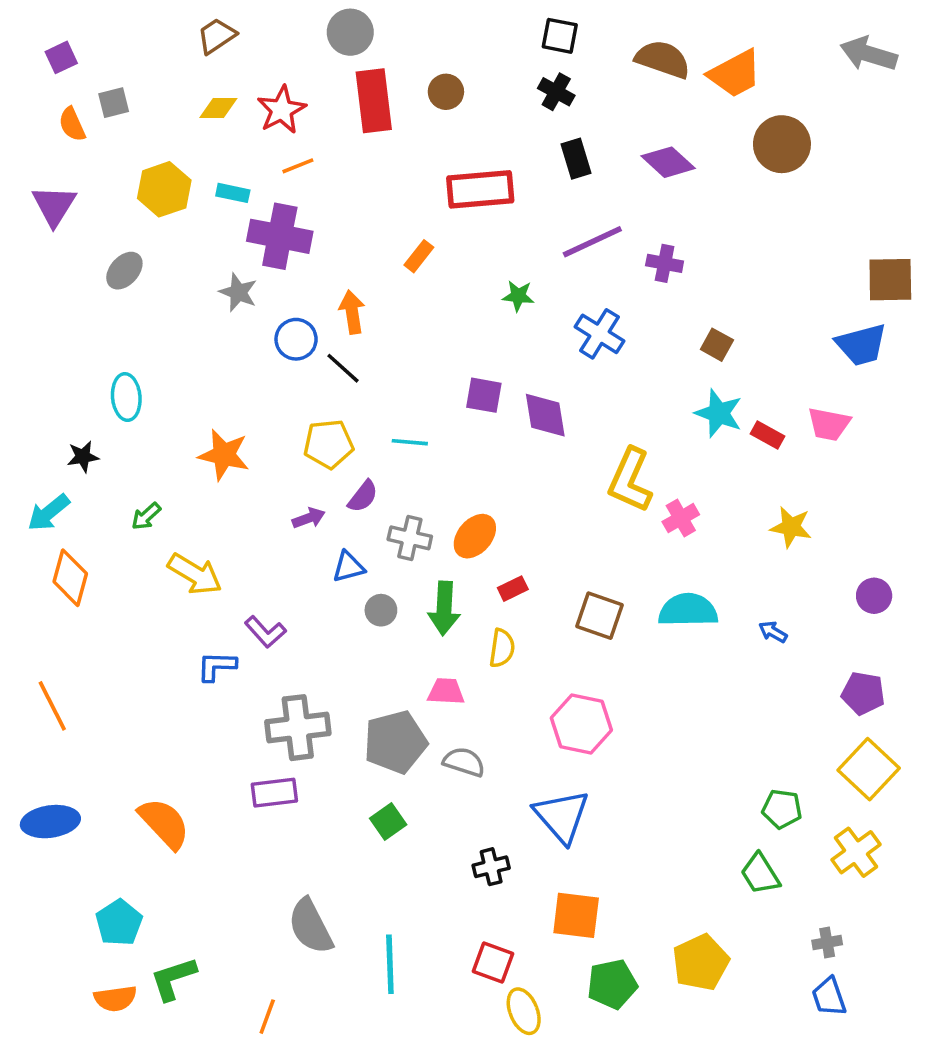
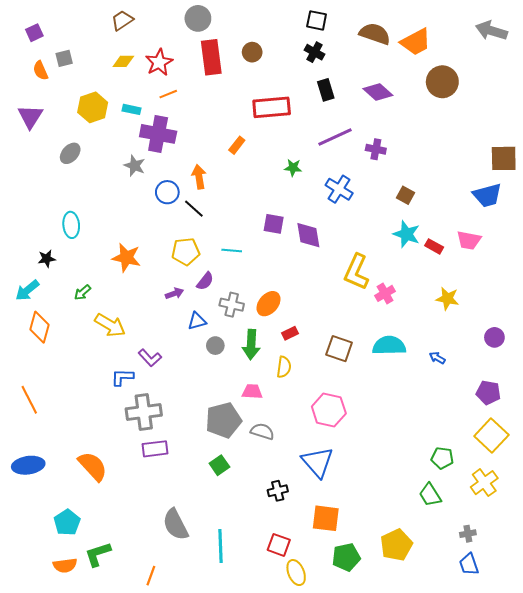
gray cross: (298, 728) -> (144, 412), moved

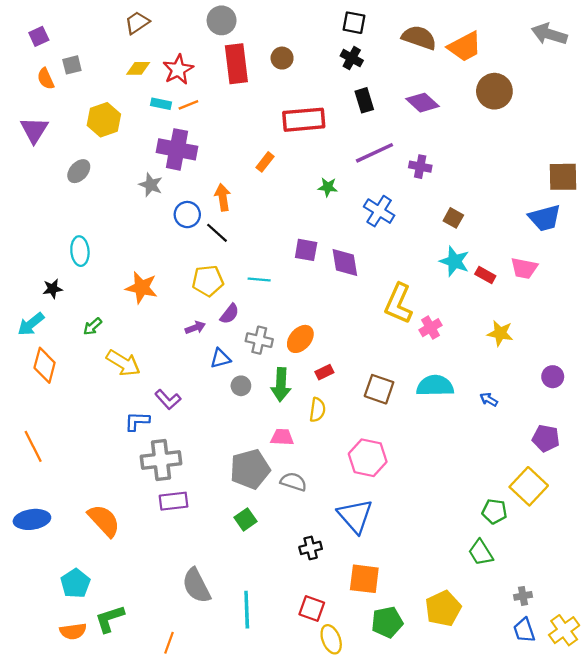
cyan rectangle: (132, 109) -> (161, 104), moved
yellow square: (491, 436) -> (529, 486), moved
yellow cross: (484, 483) -> (564, 630), moved

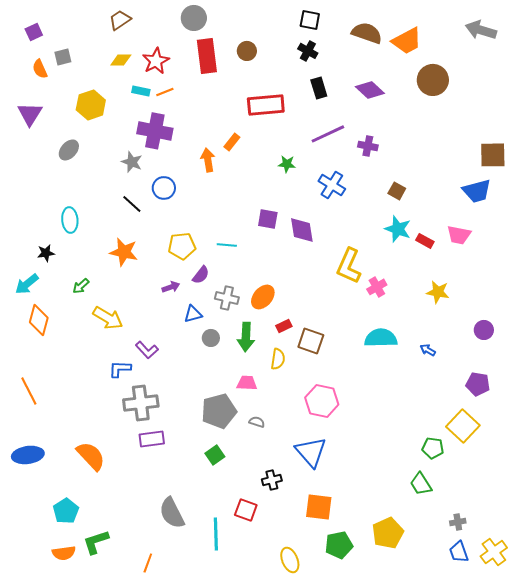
orange arrow: (223, 197) -> (208, 160), moved
black line: (217, 233) -> (132, 204), moved
brown square: (379, 389) -> (311, 341), moved
gray semicircle: (293, 482) -> (257, 422), size x0.7
red square: (312, 608) -> (246, 510), moved

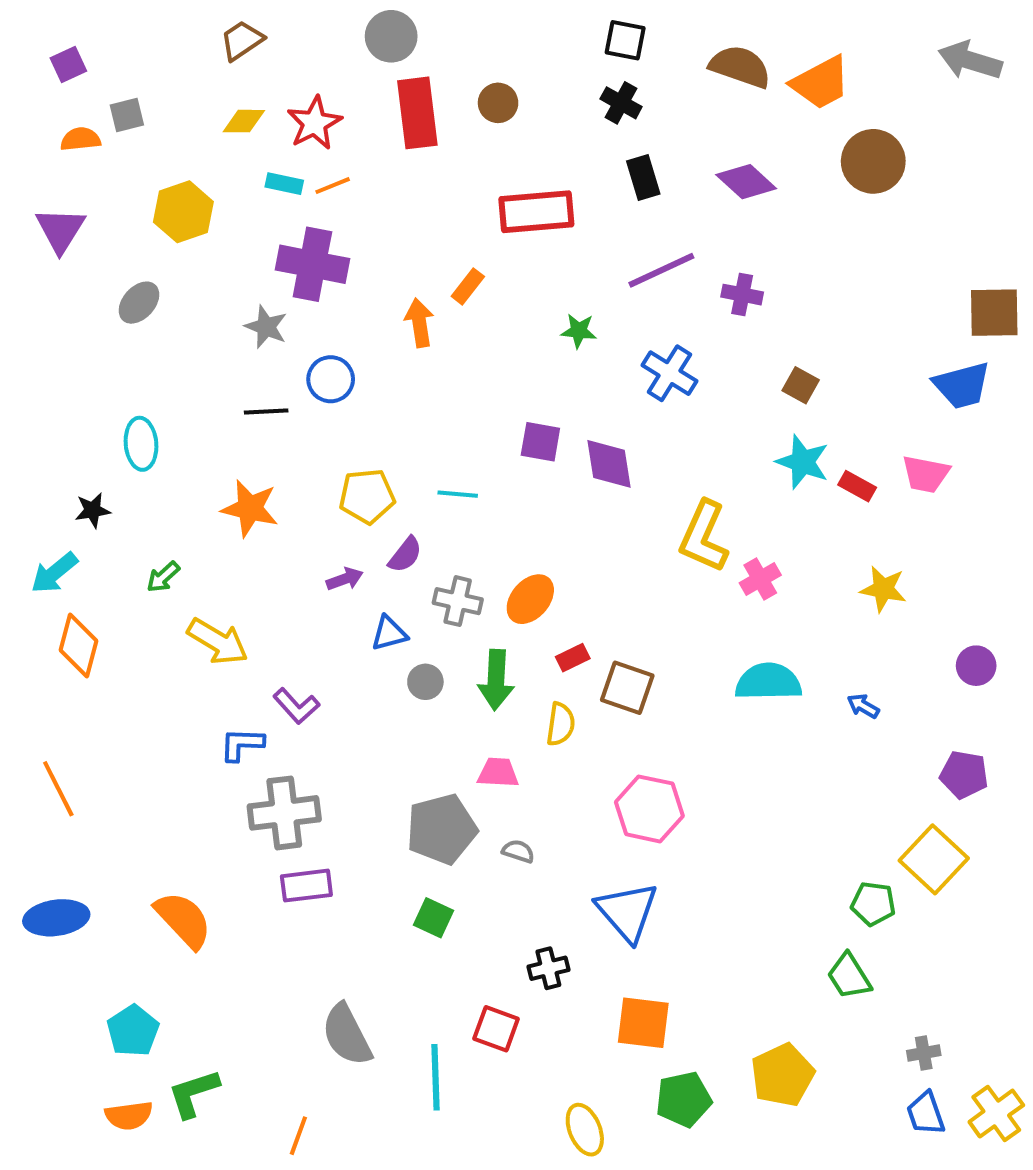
orange semicircle: (40, 69) -> (80, 139), turned 108
black line: (132, 204) -> (266, 412), turned -45
green square: (215, 455) -> (433, 918), turned -30

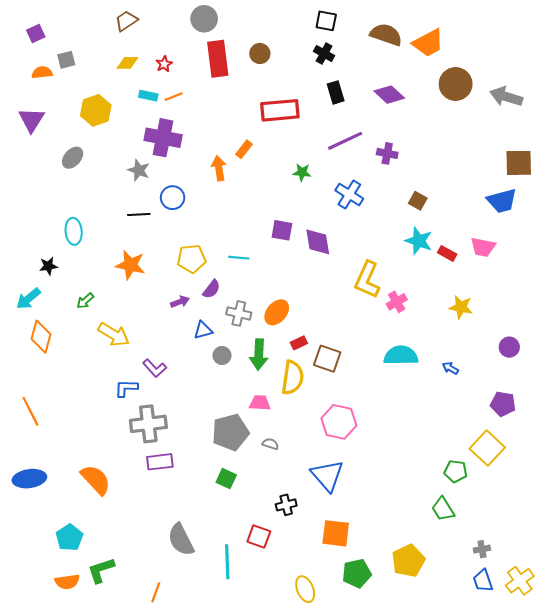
gray arrow: (970, 61) -> (506, 97), moved
red star: (314, 123) -> (164, 64), size x0.6
yellow semicircle: (561, 724) -> (292, 378), size x1.5

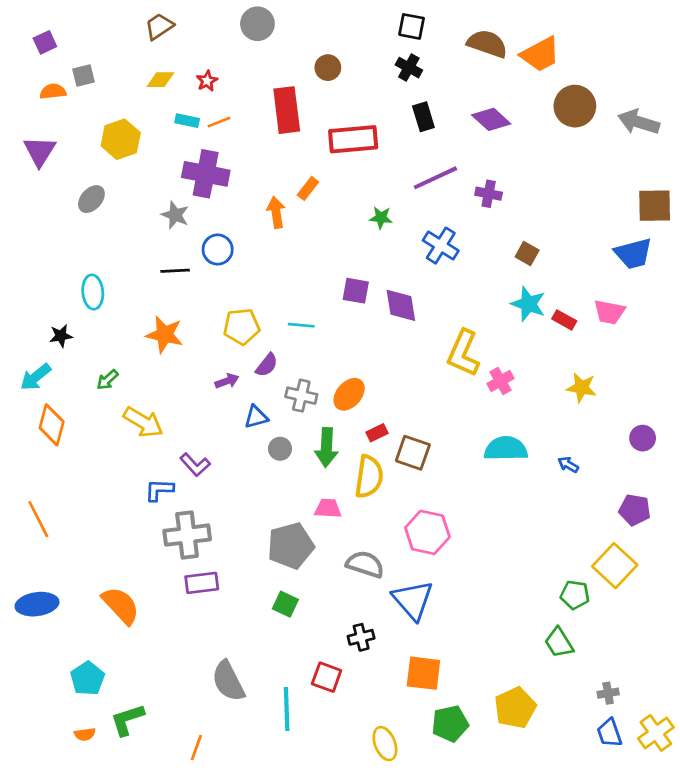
red rectangle: (218, 59) -> (287, 110), moved
gray semicircle: (270, 444) -> (365, 564), moved, size x1.8
orange semicircle: (67, 582) -> (85, 734), size x0.7

